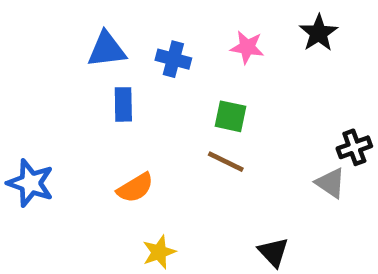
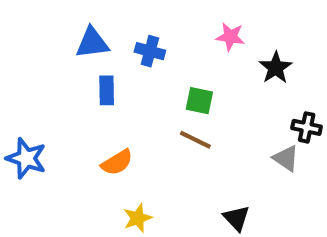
black star: (319, 33) -> (276, 68), moved
pink star: (247, 47) -> (230, 37), moved
black cross: (354, 147) -> (307, 127), turned 32

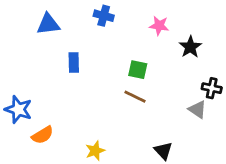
blue triangle: (92, 43) -> (48, 24), moved
blue cross: (150, 51) -> (104, 16), moved
orange semicircle: (117, 162) -> (43, 135), moved

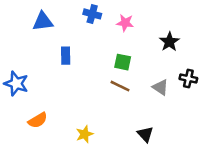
pink star: (159, 26) -> (125, 23), moved
blue star: (18, 109) -> (16, 84), moved
gray triangle: (197, 109) -> (161, 87), moved

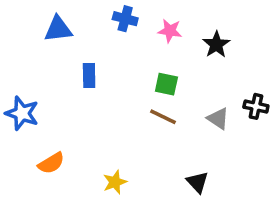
black star: (169, 42) -> (216, 45), moved

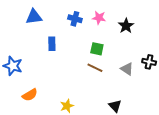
blue cross: (125, 19) -> (75, 19), moved

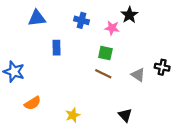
pink star: (99, 18) -> (112, 28), moved
black star: (126, 26) -> (129, 15), moved

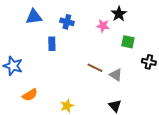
blue cross: (82, 20) -> (67, 22), moved
green square: (105, 53) -> (128, 42), moved
gray triangle: (138, 75) -> (116, 75), moved

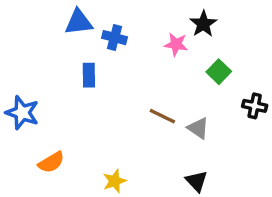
blue triangle: (34, 17) -> (79, 22), moved
green square: (128, 42) -> (219, 72), turned 32

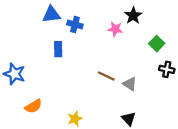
green square: (219, 72) -> (157, 44), moved

